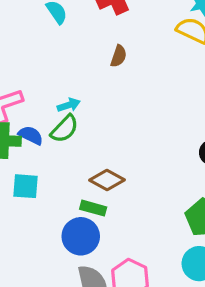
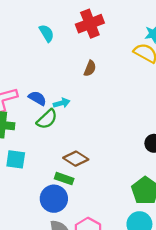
cyan arrow: (69, 105) -> (62, 103), moved
blue semicircle: (31, 135) -> (37, 98), moved

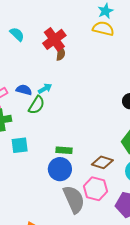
red cross: (90, 24) -> (54, 39), moved
brown diamond: (76, 159) -> (102, 162), moved

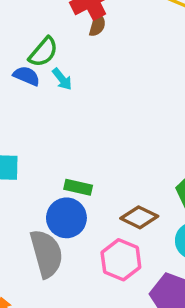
cyan arrow: (45, 88) -> (62, 79), turned 72
green semicircle: (36, 105) -> (43, 52), moved
gray semicircle: (74, 199) -> (46, 254), moved

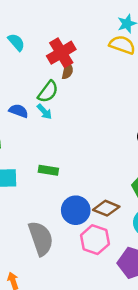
green semicircle: (43, 52) -> (48, 92), moved
green rectangle: (78, 187) -> (48, 170), moved
blue circle: (66, 218) -> (76, 210), moved

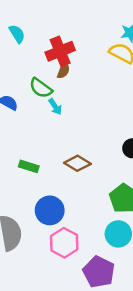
green semicircle: (48, 92) -> (41, 88), turned 80
cyan arrow: (44, 112) -> (55, 107), moved
brown diamond: (106, 208) -> (77, 163), moved

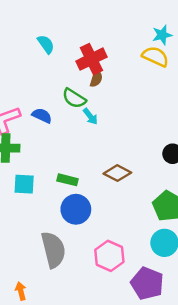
blue circle: (50, 210) -> (76, 209), moved

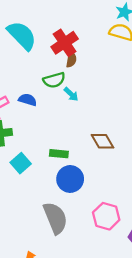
cyan semicircle: (46, 44) -> (22, 35), size x1.8
green semicircle: (74, 98) -> (54, 80), turned -40
brown diamond: (117, 173) -> (102, 141), turned 40
cyan square: (24, 184) -> (21, 163), turned -36

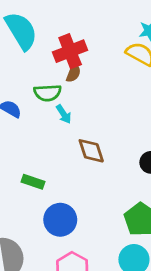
brown diamond: (102, 141) -> (91, 151), moved
blue circle: (70, 179) -> (60, 220), moved

